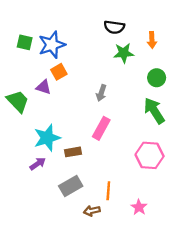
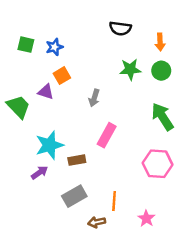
blue star: (52, 45) -> (54, 47), size x0.6
green star: (124, 53) -> (130, 69), moved
green circle: (157, 78) -> (161, 71), moved
gray arrow: (101, 93) -> (94, 98), moved

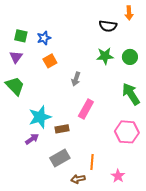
black semicircle: (120, 28) -> (108, 26), moved
orange arrow: (160, 42) -> (129, 13), moved
purple triangle: (46, 92) -> (16, 57), moved, turned 48

